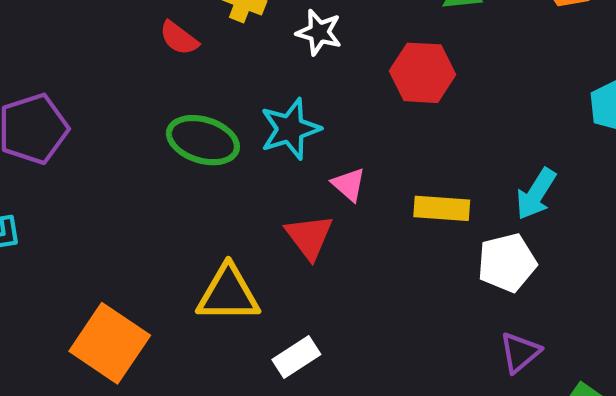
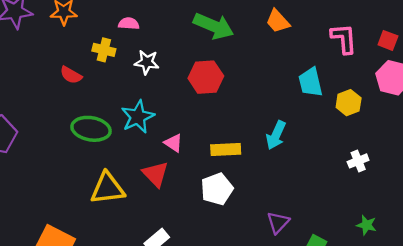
white pentagon: (507, 263) -> (217, 189), moved
yellow triangle: (228, 294) -> (108, 188), moved

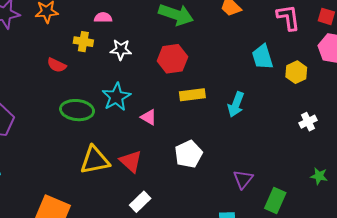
yellow rectangle: (226, 150) -> (192, 95), moved
red triangle: (155, 174) -> (131, 161), moved

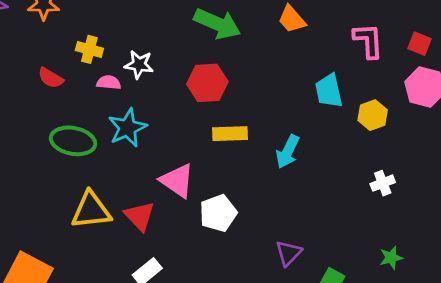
pink semicircle: (103, 18) -> (109, 82), moved
pink triangle: (149, 117) -> (177, 181), moved, size x1.6
green star: (319, 176) -> (391, 258), turned -30

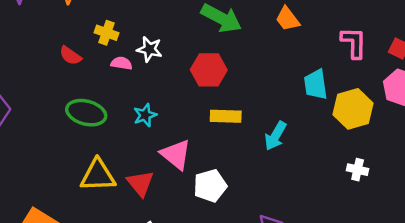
yellow hexagon: (373, 115) -> (353, 109), size x1.5
cyan star: (128, 128) -> (145, 115), moved, size x0.7
white cross: (383, 183) -> (358, 170), turned 30

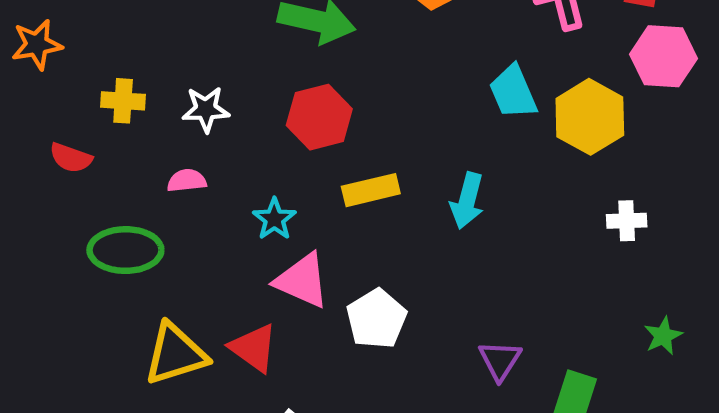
pink semicircle: (121, 63) -> (187, 181), moved
cyan star: (145, 115) -> (274, 219), moved

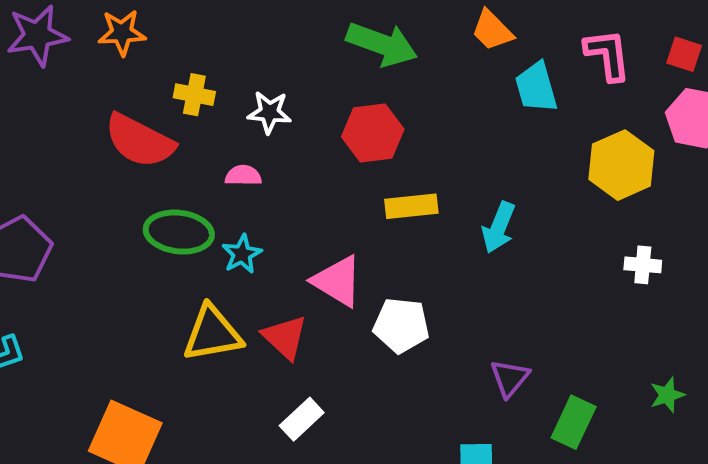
cyan trapezoid: (513, 92) -> (536, 87), moved
red semicircle: (71, 158) -> (140, 141), size x1.8
cyan star: (274, 219) -> (242, 254), moved
white pentagon: (377, 319) -> (401, 325), turned 30
green star: (663, 336) -> (667, 395), moved

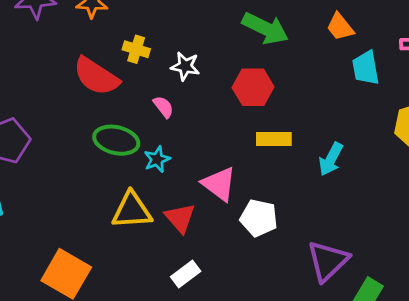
pink semicircle: (243, 176) -> (163, 107), turned 45
purple triangle: (510, 378) -> (328, 261), size x1.6

